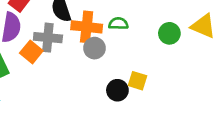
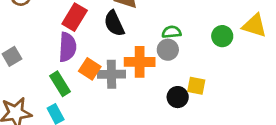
orange cross: (87, 27) -> (140, 62), moved
gray cross: (48, 38) -> (111, 74), moved
gray circle: (94, 48) -> (168, 50), moved

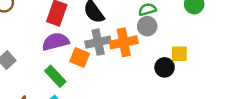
purple semicircle: (67, 47) -> (56, 42), turned -96
gray cross: (111, 74) -> (98, 42), moved

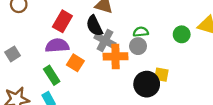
gray cross: (98, 42) -> (105, 41), moved, turned 30
black circle: (165, 67) -> (147, 84), size x1.5

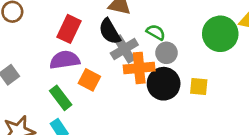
green semicircle: (141, 32) -> (156, 32), moved, turned 40
green circle: (182, 34) -> (220, 34), size x1.6
gray cross: (105, 41) -> (124, 49), turned 35
black circle: (147, 84) -> (164, 84), moved

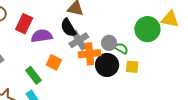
red rectangle: (69, 29) -> (24, 24), moved
green semicircle: (156, 32) -> (121, 48), moved
purple semicircle: (65, 60) -> (42, 36), moved

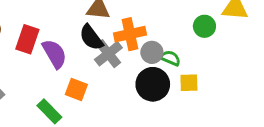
green circle: (147, 29) -> (204, 26), size x0.6
purple semicircle: (42, 36) -> (54, 54), turned 75
orange cross: (89, 54) -> (130, 34), moved

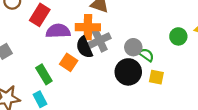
orange cross: (130, 34) -> (88, 27), moved
black semicircle: (91, 38) -> (84, 47), moved
purple semicircle: (54, 54) -> (58, 31), turned -75

